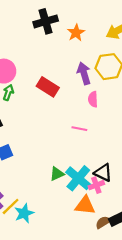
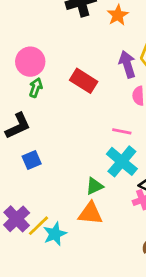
cyan cross: (78, 178) -> (122, 161), moved
orange triangle: (85, 205) -> (90, 213), moved

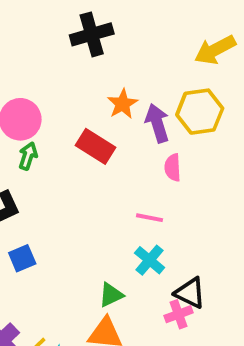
orange star: (118, 15) -> (123, 104), moved
cyan cross: (122, 161) -> (150, 260), size x0.7

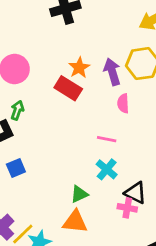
orange star: (123, 104) -> (79, 68), moved
green arrow: (28, 156) -> (17, 110), moved
pink cross: (178, 314) -> (127, 208), turned 30

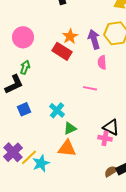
cyan cross: (107, 169) -> (57, 110), moved

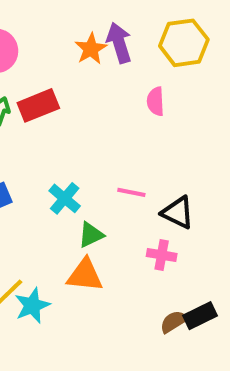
purple arrow: (94, 39) -> (119, 43), moved
red rectangle: (62, 51) -> (38, 105), moved, turned -54
pink line: (90, 88) -> (131, 192), moved
black triangle: (111, 127) -> (178, 213), moved

